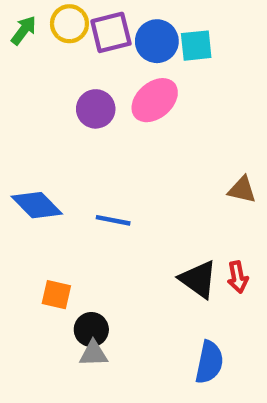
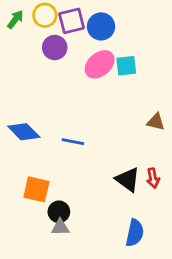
cyan square: (196, 46) -> (126, 66), moved
purple circle: (96, 109) -> (55, 48), moved
orange square: (56, 295) -> (36, 189), size x1.4

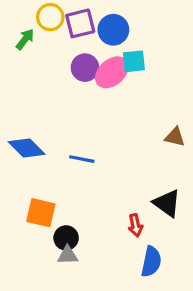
green arrow: (15, 19) -> (25, 39), moved
purple circle: (55, 48) -> (85, 68), moved
cyan square: (126, 66) -> (134, 61), moved
red arrow: (153, 178) -> (135, 225), moved
black triangle: (128, 180) -> (167, 203), moved

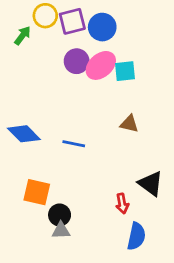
cyan square: (134, 61) -> (125, 71), moved
brown triangle: (175, 137) -> (129, 124), moved

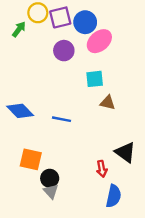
pink ellipse: (101, 65) -> (99, 41), moved
cyan square: (125, 71) -> (95, 79), moved
gray triangle: (61, 231) -> (51, 191), turned 49

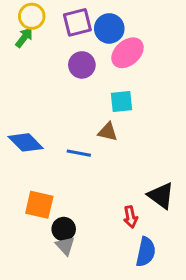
yellow circle: (38, 13) -> (32, 16), moved
brown triangle: (108, 103) -> (108, 132), moved

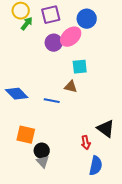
blue circle: (109, 28) -> (87, 19), moved
green arrow: (24, 38) -> (27, 24), moved
pink ellipse: (127, 53) -> (71, 37), moved

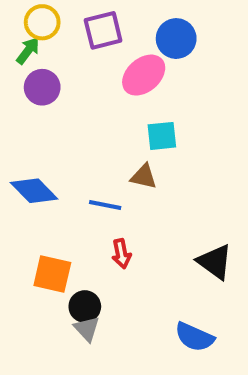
green arrow: (27, 24) -> (28, 51), moved
purple circle: (54, 43) -> (42, 87), moved
red arrow: (86, 143) -> (121, 254), moved
blue semicircle: (96, 166) -> (194, 337), turned 102

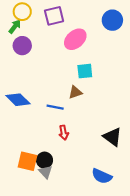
blue circle: (176, 39) -> (112, 20), moved
brown triangle: (144, 177) -> (75, 92), turned -32
orange square: (52, 274) -> (28, 161), moved

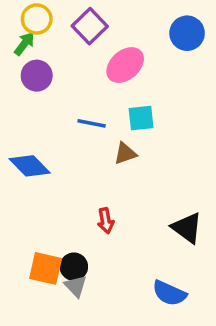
purple square: (54, 16) -> (90, 26), turned -30
blue line: (55, 107) -> (92, 123), moved

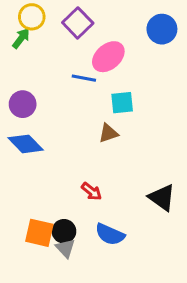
purple circle: (37, 76) -> (23, 104), moved
blue line: (92, 123) -> (84, 78), moved
red arrow: (106, 221) -> (91, 191), turned -40
blue semicircle: (169, 293) -> (110, 234), moved

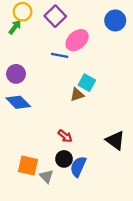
cyan square: (122, 103) -> (87, 83), moved, turned 35
black circle: (64, 231) -> (64, 159), moved
blue semicircle: (110, 234) -> (78, 167), turned 90

